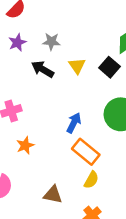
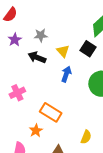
blue arrow: (74, 123) -> (66, 74), moved
orange star: (25, 145) -> (36, 131), moved
orange rectangle: (86, 152) -> (51, 112), moved

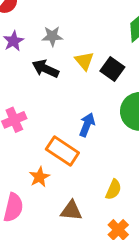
black square: (88, 49) -> (112, 69), moved
blue arrow: (66, 74) -> (87, 125), moved

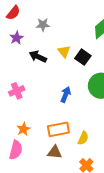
gray star: (52, 36) -> (43, 25), moved
orange rectangle: (62, 151) -> (58, 129), moved, turned -45
orange star: (39, 177) -> (23, 129), moved

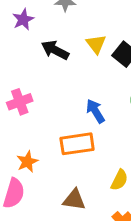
blue arrow: (66, 95) -> (95, 111), turned -56
orange rectangle: (58, 129) -> (77, 144), moved

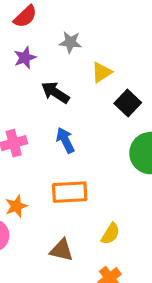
yellow triangle: (96, 44) -> (102, 72), moved, turned 30
blue arrow: (95, 111) -> (65, 140), moved

